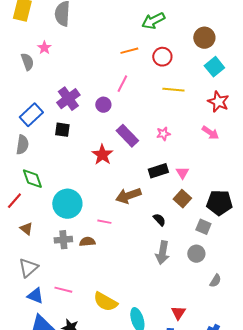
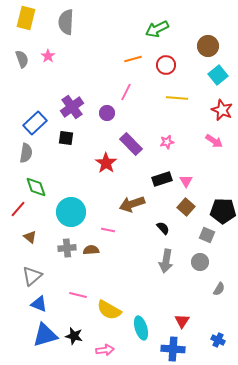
gray semicircle: (27, 62) -> (22, 59), moved
pink line: (63, 290) -> (78, 295), moved

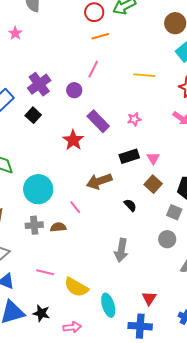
red circle: (166, 65) -> (94, 12), moved
black square: (66, 138) -> (33, 115), turned 35
pink line: (108, 230) -> (75, 207), turned 40
gray arrow: (166, 261) -> (121, 250), moved

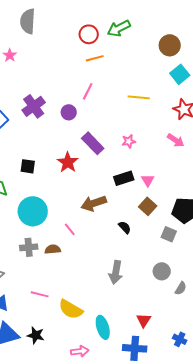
black square: (33, 115) -> (28, 166), moved, turned -35
gray circle: (167, 239) -> (162, 271), moved
pink arrow: (72, 327) -> (80, 351), moved

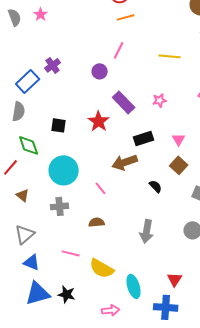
purple cross: (34, 106) -> (53, 65), moved, size x0.7
black rectangle: (124, 178) -> (144, 138), moved
brown semicircle: (53, 249) -> (97, 222), moved

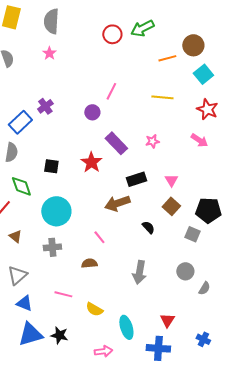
pink star: (41, 14) -> (49, 53), moved
orange line: (126, 17) -> (167, 58), moved
pink line: (101, 188) -> (99, 237), moved
yellow semicircle: (102, 268) -> (94, 309), size x0.7

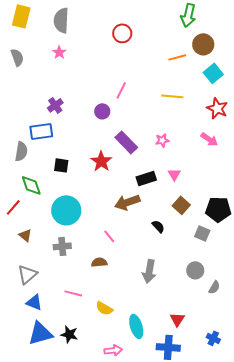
green arrow: (142, 28) -> (188, 15), moved, turned -50
blue rectangle: (20, 122) -> (41, 131), moved, turned 35
pink triangle: (171, 180) -> (174, 174), moved

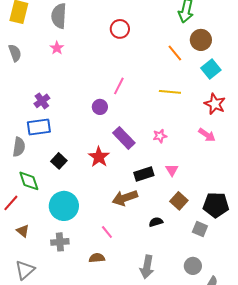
orange line: (177, 57) -> (175, 53), turned 66
purple cross: (55, 105) -> (42, 101), moved
black square: (61, 165) -> (59, 161), turned 35
black semicircle: (158, 226) -> (156, 222), turned -64

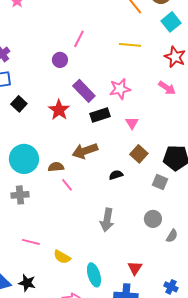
pink star: (160, 136) -> (120, 89), size x1.5
black square: (59, 161) -> (19, 104), moved
black rectangle: (144, 174) -> (100, 115), moved
brown semicircle: (97, 258) -> (56, 167), moved

